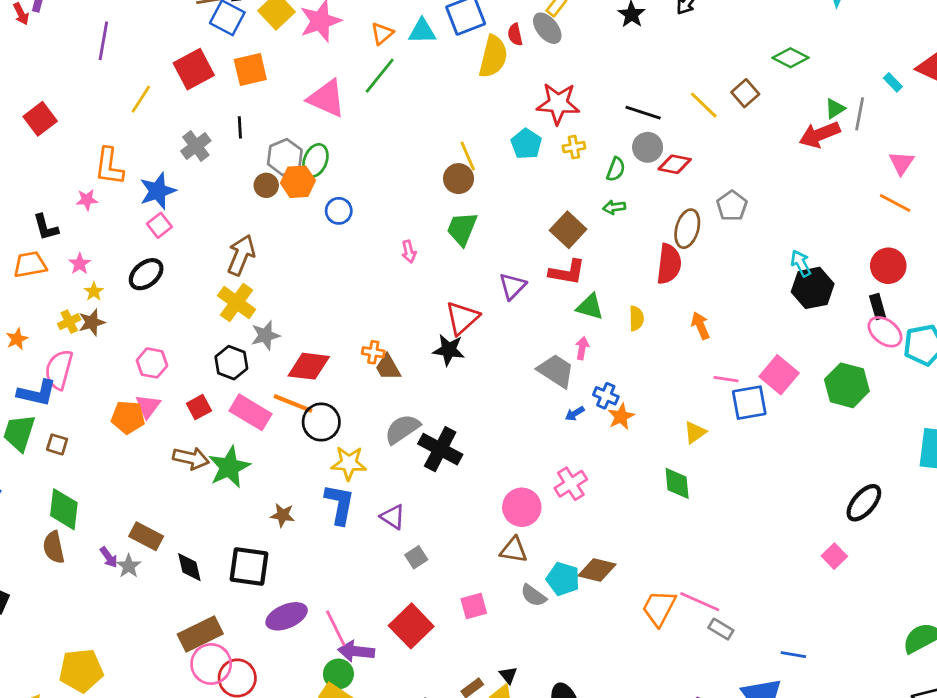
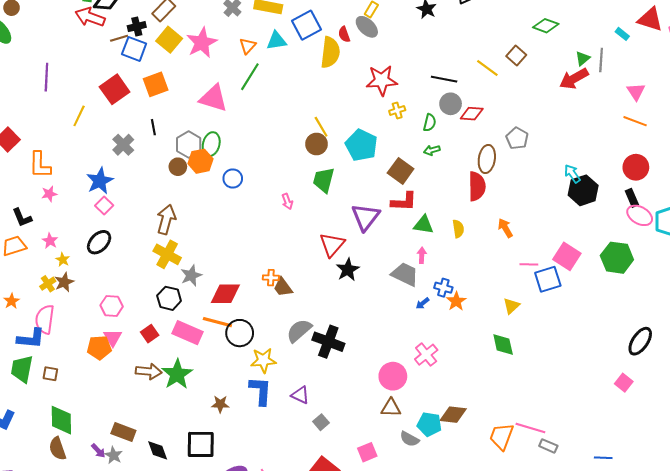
cyan pentagon: (526, 144) -> (361, 145), moved, size x1.4
orange L-shape: (109, 166) -> (40, 165), moved
purple triangle: (512, 286) -> (366, 217), size x1.4
black star: (449, 350) -> (348, 270), moved, turned -30

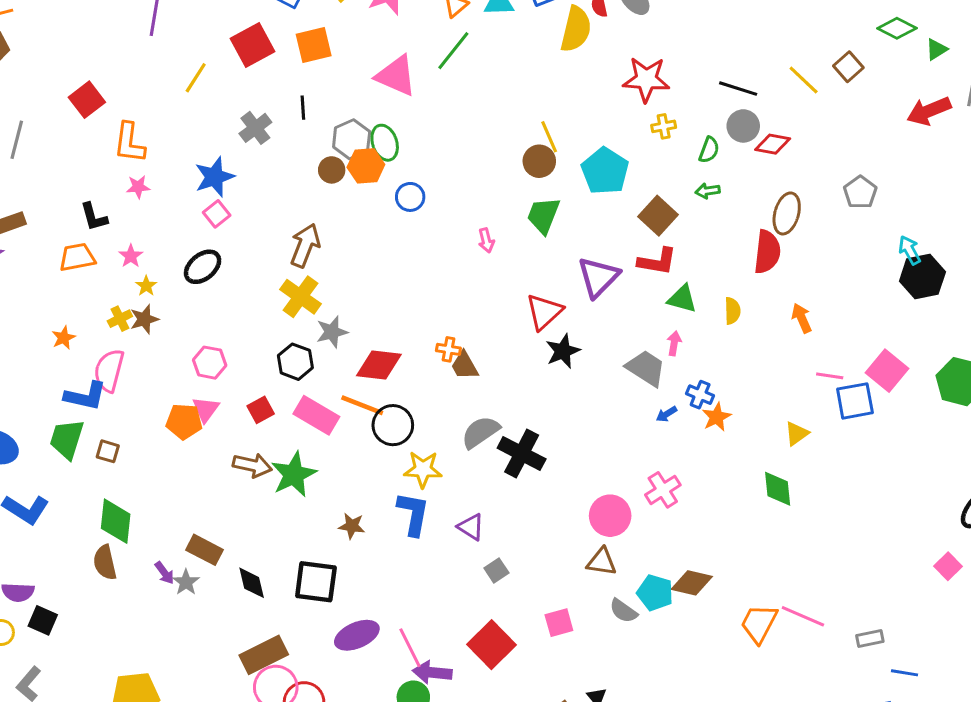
green triangle: (583, 58) -> (937, 49), moved
gray pentagon: (517, 138) -> (860, 192), moved
green ellipse: (211, 144) -> (385, 143), turned -40
gray rectangle: (548, 446) -> (870, 639), moved, turned -42

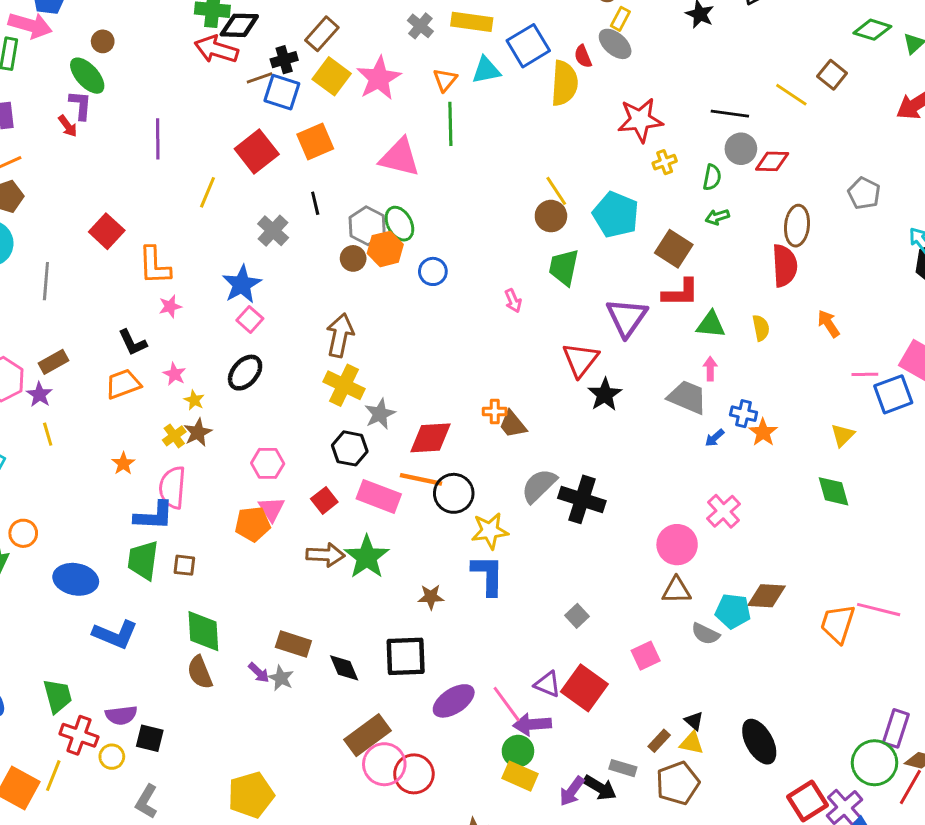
green line: (453, 51) -> (450, 124), turned -30
purple triangle: (471, 527) -> (548, 684), moved

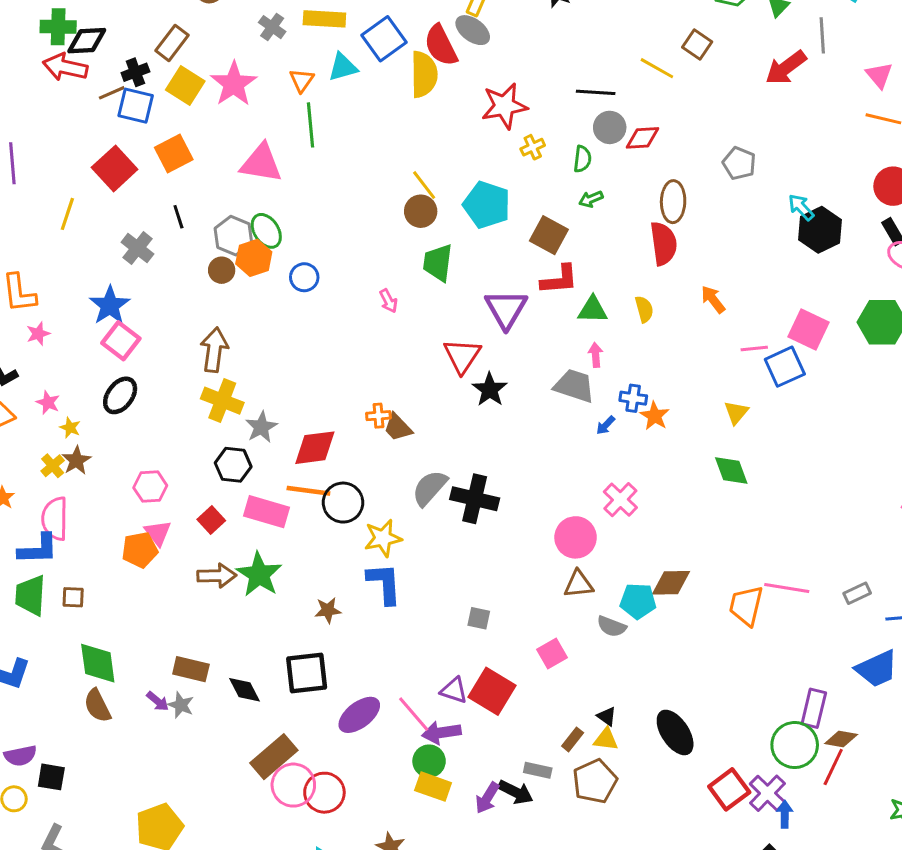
red semicircle: (583, 56) -> (441, 45), size x1.8
pink square: (250, 319) -> (121, 341), size x1.4
gray square: (577, 616) -> (479, 618), turned -30

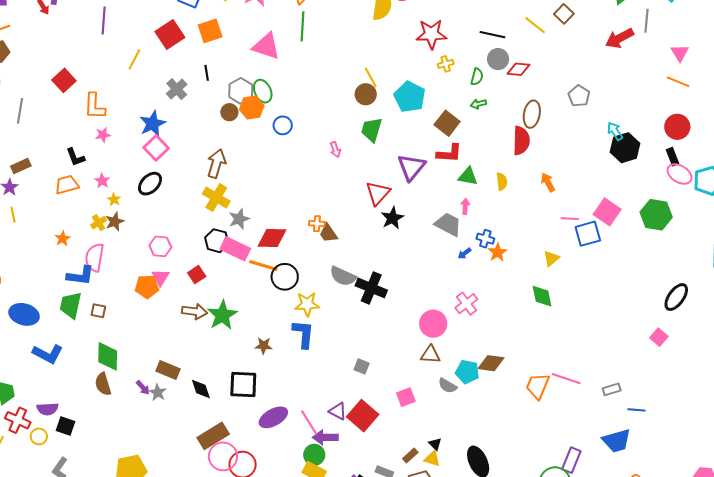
gray semicircle: (430, 488) -> (343, 276), turned -116
pink rectangle: (267, 512) -> (235, 249), moved

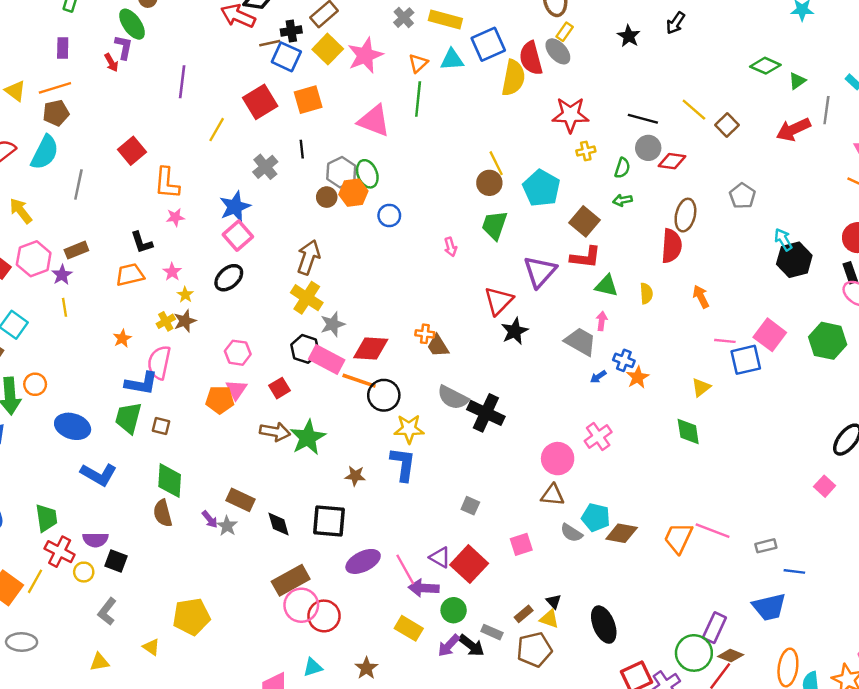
brown square: (564, 14) -> (727, 125), moved
brown diamond: (491, 363) -> (622, 533), moved
green circle: (314, 455) -> (454, 610), moved

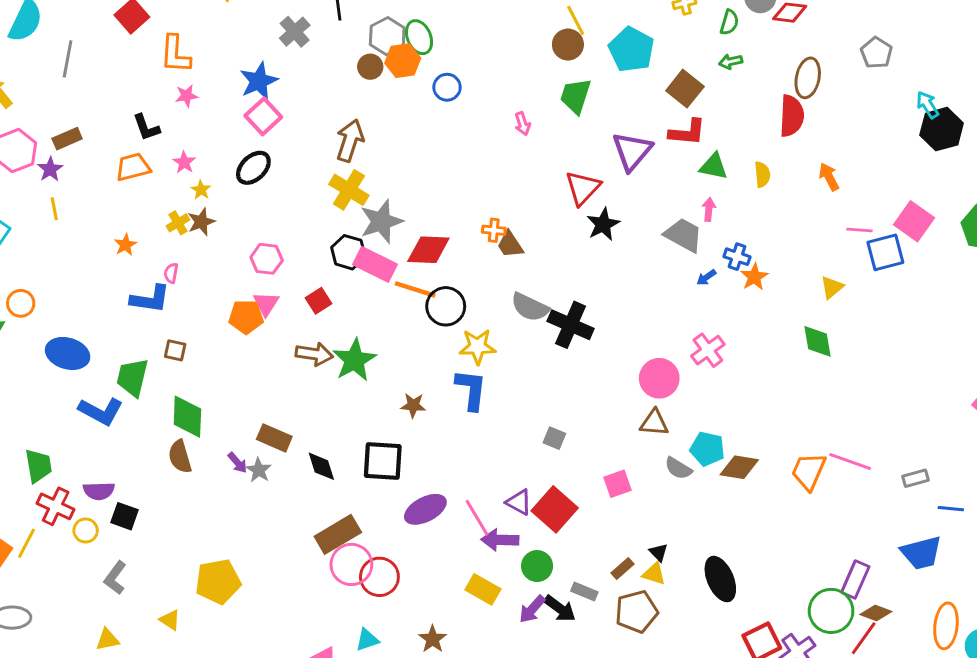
gray star: (333, 324) -> (381, 221), size x1.4
pink semicircle: (159, 362) -> (171, 273), size x0.5
green trapezoid: (128, 418) -> (132, 377), moved

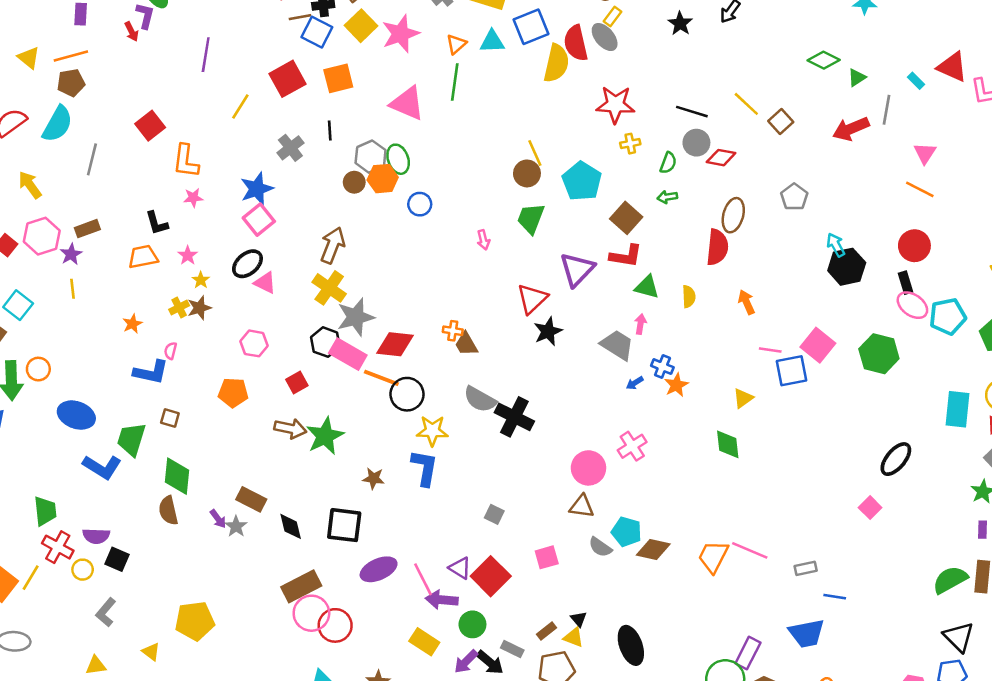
pink triangle: (266, 304) -> (265, 283), moved, turned -40

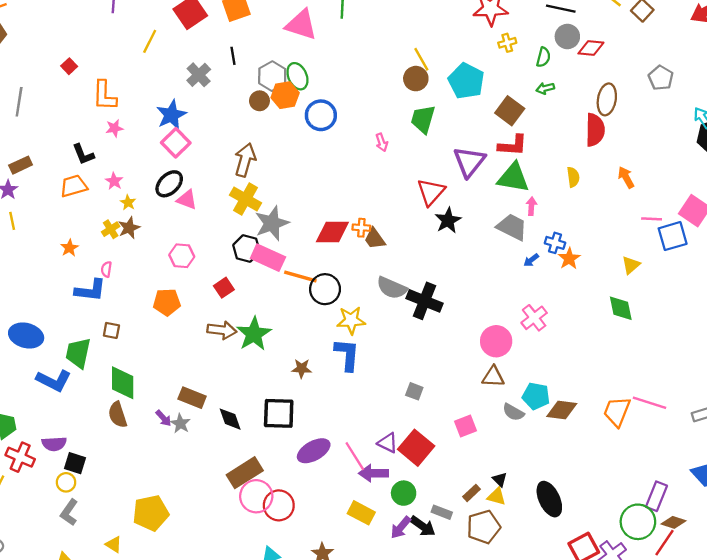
red square: (150, 126) -> (69, 66), size x0.6
blue circle: (420, 204) -> (321, 115), size x1.4
green triangle: (647, 287) -> (513, 178), moved, size x1.4
red diamond: (395, 344) -> (332, 232), moved
yellow circle: (83, 570) -> (66, 482), moved

